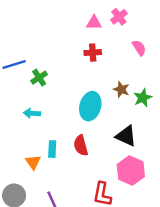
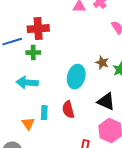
red cross: (93, 53) -> (38, 29), moved, size x1.5
green cross: (39, 78) -> (33, 53), turned 32
cyan arrow: (32, 113) -> (27, 83), size x1.5

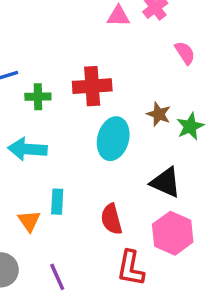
red cross: (38, 29) -> (92, 86), moved
red semicircle: (68, 110) -> (111, 219), moved

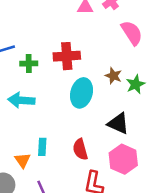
pink semicircle: (185, 53) -> (132, 33), size x1.5
cyan rectangle: (57, 202) -> (42, 147), moved
orange triangle: (29, 221) -> (23, 160), moved

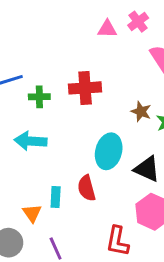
cyan ellipse: (81, 93) -> (109, 151), moved
red semicircle: (80, 149) -> (87, 188), moved

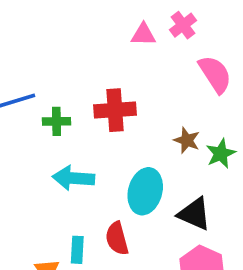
cyan arrow: (31, 141) -> (73, 178), moved

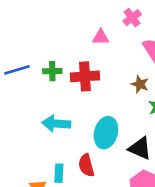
pink triangle: (143, 35) -> (101, 37), moved
green cross: (56, 121) -> (52, 71), moved
brown star: (187, 140) -> (140, 84), moved

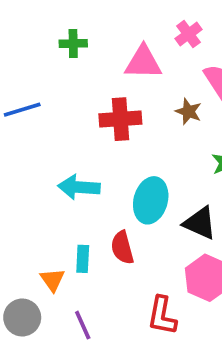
pink triangle: (101, 37) -> (143, 62), size x1.5
green cross: (52, 71) -> (73, 43), moved
brown star: (140, 84) -> (189, 112), moved

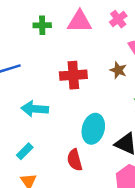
pink triangle: (143, 62) -> (80, 22), moved
cyan arrow: (79, 187) -> (35, 109), moved
cyan rectangle: (83, 259) -> (25, 151), moved, turned 42

